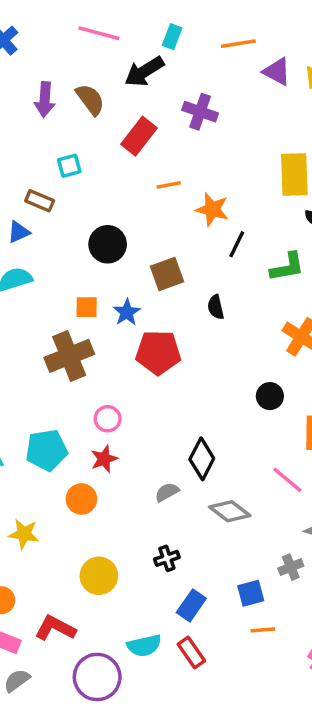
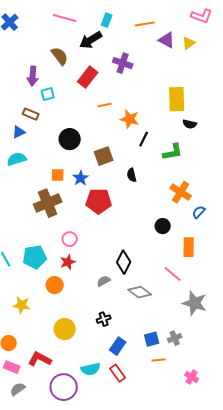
purple arrow: (45, 99) -> (33, 76), moved
gray cross: (291, 567) -> (175, 338), moved

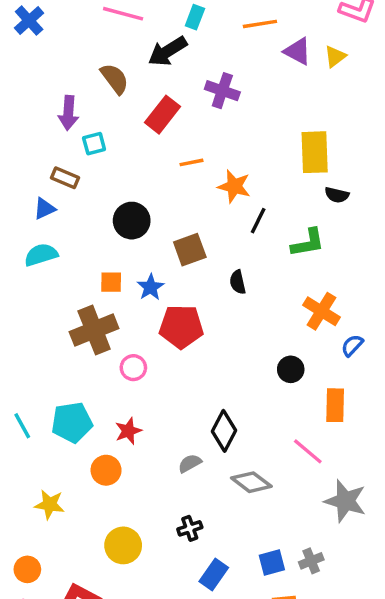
pink circle: (70, 239) -> (133, 368), moved

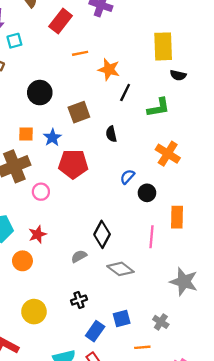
blue semicircle: (352, 345) -> (127, 177), moved
pink line: (308, 451) -> (152, 237), moved, turned 55
gray cross: (311, 561) -> (161, 322), turned -35
blue square: (272, 563) -> (122, 319), moved

